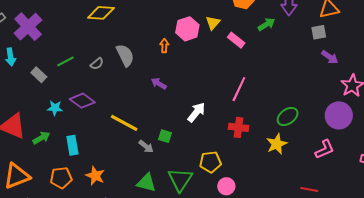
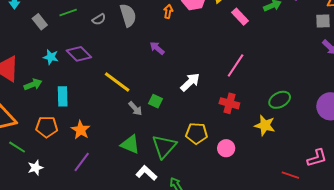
yellow star: (277, 144) -> (265, 125), turned 30
pink L-shape: (325, 149) -> (317, 158), moved
pink circle: (226, 186) -> (226, 148), moved

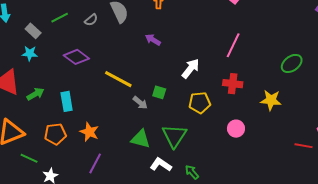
cyan star: (51, 57) -> (30, 53), moved
green ellipse: (280, 100) -> (292, 63), moved
yellow pentagon: (197, 133) -> (200, 103), moved

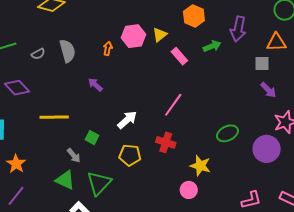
yellow line: (118, 79) -> (54, 117), turned -40
gray arrow: (140, 103) -> (74, 155), moved
pink circle: (236, 129) -> (189, 190), moved

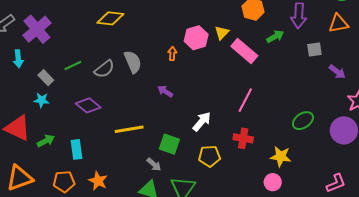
gray semicircle: (38, 54) -> (104, 69), size x1.5
pink rectangle: (179, 56) -> (244, 51), size x1.5
gray square: (262, 63) -> (314, 49), moved
green square: (92, 138) -> (169, 144), size x1.5

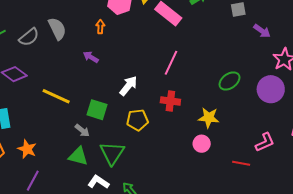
orange arrow: (172, 54) -> (100, 27), moved
yellow line: (129, 129) -> (56, 96), turned 36

